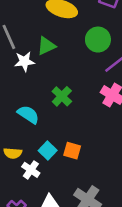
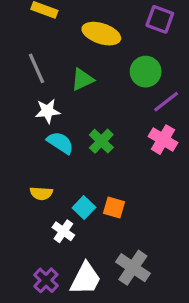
white star: (24, 61) -> (48, 111), moved
cyan semicircle: (28, 114) -> (60, 143), moved
yellow semicircle: (13, 153) -> (41, 193), moved

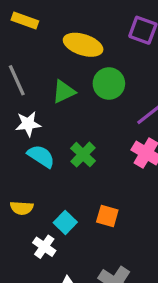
green circle: (146, 72) -> (109, 84), moved
orange square: (114, 208) -> (107, 216), moved

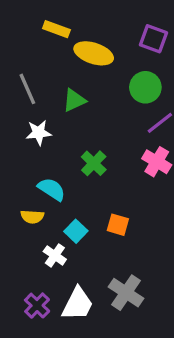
yellow rectangle: (25, 20) -> (56, 29), moved
green circle: (109, 84) -> (145, 87), moved
cyan semicircle: (41, 156) -> (52, 189), moved

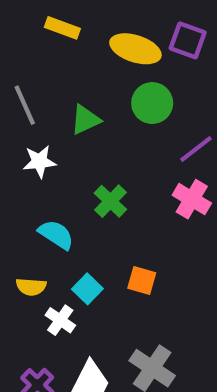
yellow ellipse: (94, 53) -> (135, 49), moved
green circle: (145, 87) -> (152, 103), moved
yellow semicircle: (32, 217) -> (31, 287), moved

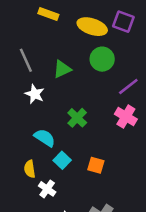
white star: (39, 162) -> (35, 94), turned 30
yellow semicircle: (31, 287) -> (30, 169), turned 77
cyan square: (87, 289) -> (62, 160), moved

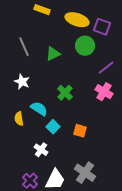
purple square: (123, 22) -> (102, 27), moved
white star: (35, 94) -> (22, 82), moved
yellow semicircle: (30, 169) -> (19, 119), moved

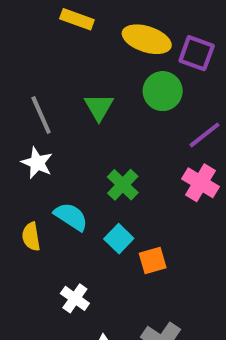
gray line: (24, 47) -> (41, 115), moved
green triangle: (53, 54) -> (99, 107), turned -35
cyan square: (53, 127) -> (119, 239), moved
orange square: (80, 131) -> (153, 260), turned -32

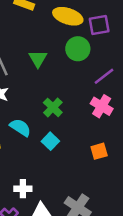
purple square: (197, 53) -> (99, 25), turned -30
orange square: (153, 260) -> (99, 151), moved
white cross: (75, 298) -> (23, 189), moved, turned -35

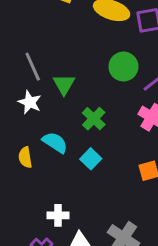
green circle: (78, 49) -> (123, 67), moved
green triangle: (38, 59) -> (64, 84), moved

